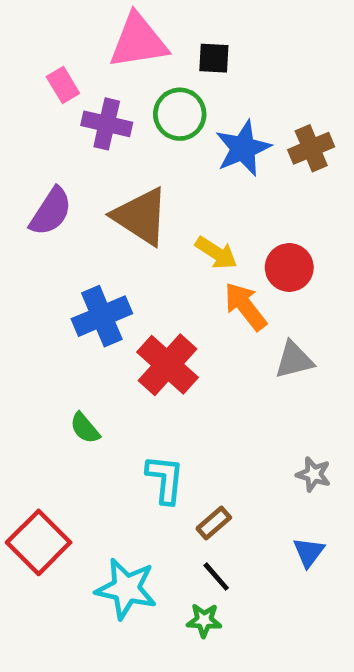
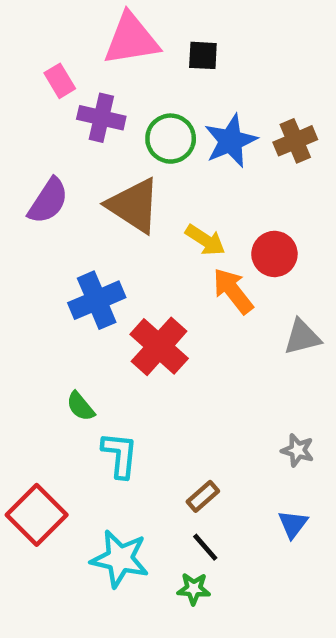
green circle: (180, 114) -> (171, 139), moved
gray triangle: (294, 360) -> (302, 337), moved
cyan L-shape: (165, 479) -> (120, 455), moved

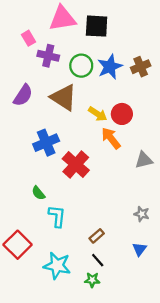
black square: (203, 55) -> (97, 26), size x1.6
red circle: (274, 254) -> (122, 114), moved

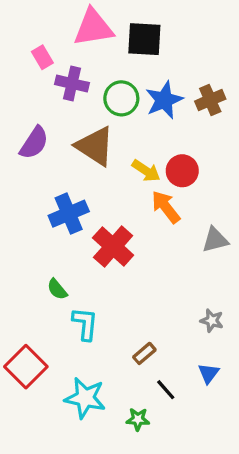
black line: (98, 260) -> (166, 390), moved

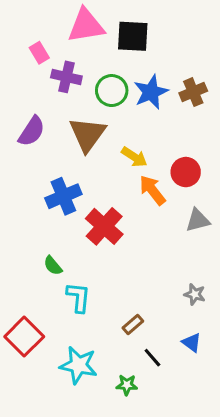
brown triangle: (95, 146) -> (88, 134), turned 33
red circle: (182, 171) -> (186, 172), moved
blue triangle: (209, 373) -> (192, 343), turned -30

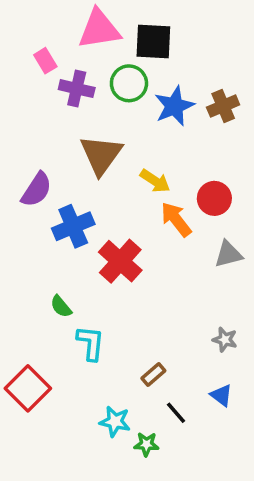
green circle: (112, 91) -> (129, 83), moved
purple semicircle: (32, 131) -> (37, 190), moved
cyan star: (78, 365) -> (115, 422), moved, size x0.7

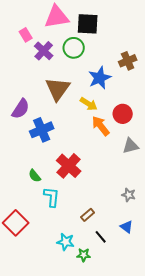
purple cross: (77, 89) -> (44, 51), turned 30
blue star: (174, 106) -> (100, 78), moved
red cross: (120, 261) -> (69, 166), moved

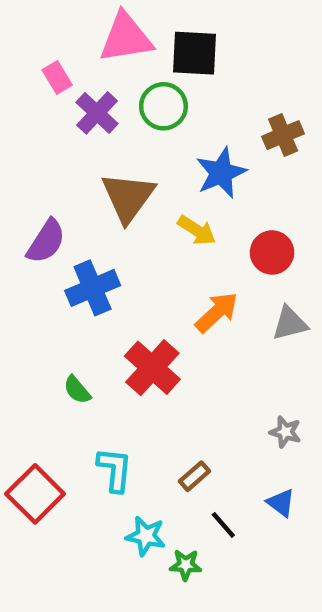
orange arrow: (101, 126) -> (217, 312), moved, turned 85
cyan L-shape: (52, 197) -> (115, 470), moved

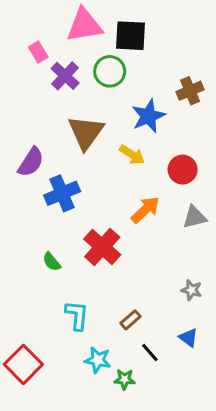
red square: (35, 494) -> (23, 364), moved

